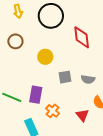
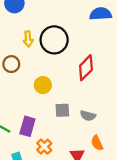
yellow arrow: (18, 11) -> (28, 39), moved
red diamond: (82, 37) -> (86, 68), turned 45

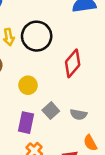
gray square: (62, 110) -> (51, 111), turned -35
purple rectangle: (27, 126) -> (26, 123), moved

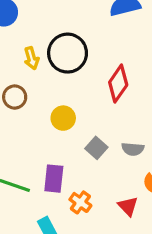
purple rectangle: (26, 123) -> (54, 179), moved

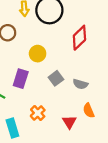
purple rectangle: (54, 179) -> (21, 79), moved

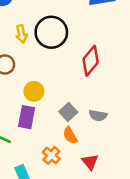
yellow circle: (38, 54) -> (34, 91), moved
orange semicircle: (89, 111) -> (70, 135), moved

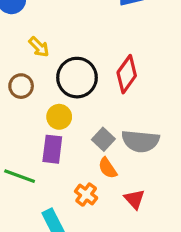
black circle: (51, 32) -> (77, 78), moved
yellow arrow: (21, 34) -> (39, 47), turned -30
gray semicircle: (98, 115) -> (140, 141), size x1.6

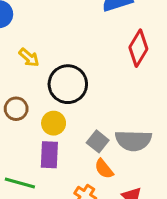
red diamond: (127, 74) -> (138, 48), moved
brown circle: (21, 86) -> (16, 109), moved

